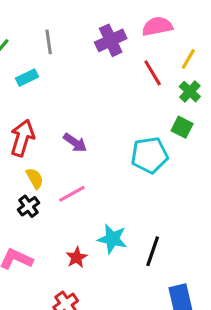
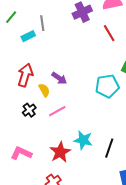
gray line: (49, 42) -> (42, 23), moved
yellow semicircle: (35, 178) -> (44, 90), moved
black cross: (29, 206) -> (29, 110), moved
red star: (77, 257) -> (60, 152), size x1.5

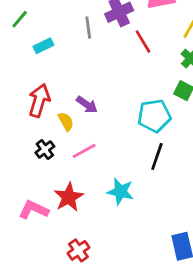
gray line: (42, 23) -> (88, 28), moved
red line: (109, 33) -> (143, 42), moved
black line: (109, 148) -> (157, 157), moved
red star: (60, 152) -> (69, 197), moved

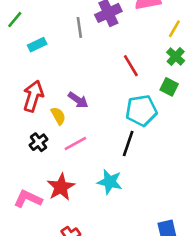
red line: (143, 42) -> (131, 66), moved
black line: (157, 157) -> (128, 144), moved

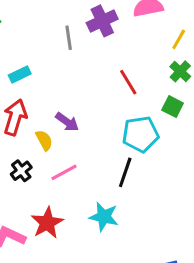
cyan rectangle: (37, 45) -> (20, 74), moved

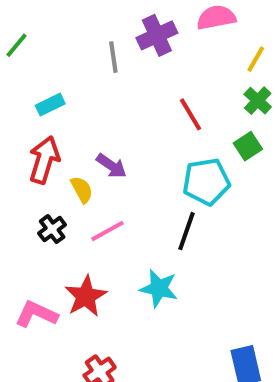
green square: (173, 107) -> (248, 146), turned 30

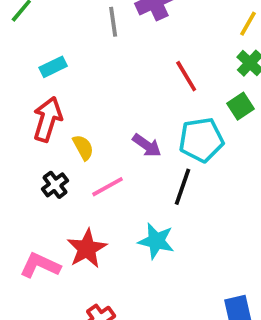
purple arrow: (111, 166) -> (147, 145), moved

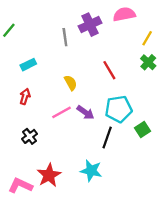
green square: (241, 106) -> (143, 130), moved
red arrow: (48, 119) -> (25, 96), size x0.6
yellow semicircle: (83, 147) -> (71, 83), moved
pink line: (107, 187) -> (61, 112), moved

